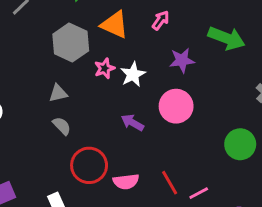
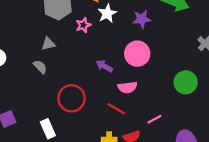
white star: (133, 74) -> (107, 13), moved
gray semicircle: (62, 126) -> (40, 67), moved
pink semicircle: (126, 182) -> (127, 87), moved
red line: (170, 183) -> (116, 109), moved, turned -30

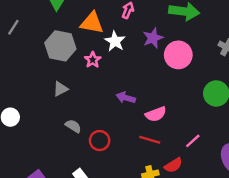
pink circle: (137, 54) -> (178, 55), moved
gray semicircle: (40, 67) -> (73, 126), moved
red circle: (72, 98) -> (100, 141), size x0.7

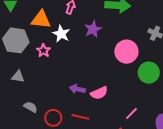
pink circle: (178, 55) -> (126, 52), moved
gray triangle: (60, 89) -> (18, 76), turned 40
purple arrow: (126, 98) -> (77, 89), moved
red line: (150, 140) -> (80, 117), moved

